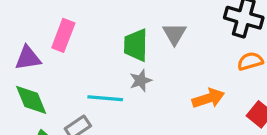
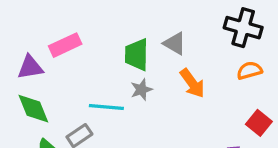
gray triangle: (174, 34) -> (175, 43), turned -30
pink rectangle: (63, 35) -> (65, 45), turned 44
orange arrow: (208, 98) -> (192, 83), moved, turned 72

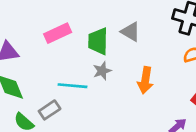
pink rectangle: (65, 45) -> (58, 33), moved
orange arrow: (192, 83) -> (145, 80), moved, turned 45

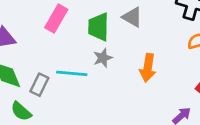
pink rectangle: (58, 33) -> (56, 18), turned -35
gray rectangle: (50, 110) -> (39, 85), moved, turned -30

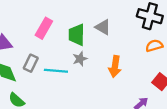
gray rectangle: (39, 85) -> (31, 63), moved

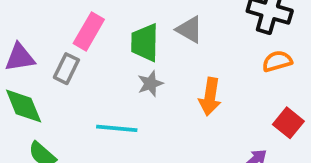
gray rectangle: (31, 63) -> (66, 69), moved
cyan line: (56, 71) -> (117, 128), moved

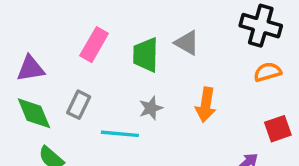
gray rectangle: (66, 69) -> (79, 105), moved
gray star: (150, 84) -> (151, 108), moved
red square: (288, 123) -> (278, 129), turned 32

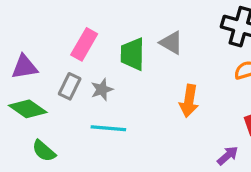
gray rectangle: (79, 105) -> (70, 86), moved
gray star: (151, 108) -> (102, 90), moved
green diamond: (34, 113) -> (28, 109), turned -33

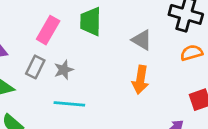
gray triangle: (171, 43) -> (142, 40), moved
green trapezoid: (133, 54) -> (91, 22), moved

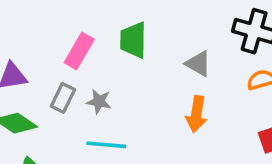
gray star: (64, 70) -> (99, 102), turned 30

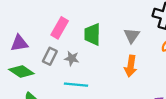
green trapezoid: (133, 40) -> (92, 34), moved
gray triangle: (198, 64) -> (132, 35), turned 35

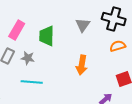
gray triangle: (132, 35) -> (83, 25), moved

